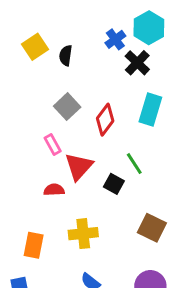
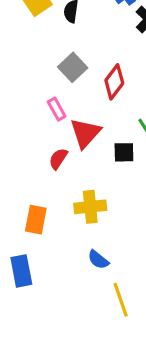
black square: (114, 184) -> (124, 152), turned -30
red semicircle: (54, 190) -> (58, 159), turned -54

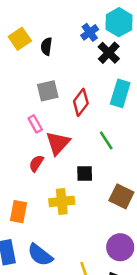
gray square: (73, 67) -> (48, 91), turned 30
black square: (124, 152) -> (85, 174), moved
blue semicircle: (98, 260) -> (40, 255), moved, size x1.5

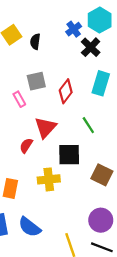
pink rectangle: (35, 124) -> (19, 99), moved
black square: (85, 174) -> (69, 155), size x1.5

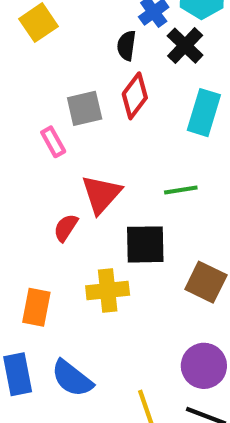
black semicircle: (35, 42) -> (126, 46), moved
red diamond: (66, 91) -> (135, 96), moved
green line: (88, 125) -> (181, 190), turned -66

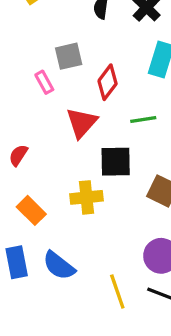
red diamond: (135, 96) -> (108, 82), moved
red semicircle: (66, 228) -> (18, 155), moved
orange rectangle: (36, 307) -> (31, 210), turned -56

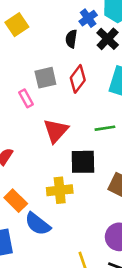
red diamond: (108, 82) -> (78, 79), moved
blue semicircle: (59, 266) -> (38, 224), moved

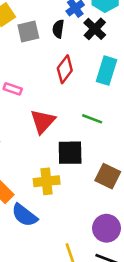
gray square: (45, 78) -> (28, 31), moved
pink rectangle: (26, 98) -> (13, 89), turned -42
green line: (105, 128) -> (92, 119), turned 30

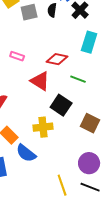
red diamond: (65, 69) -> (57, 59), moved, turned 65
red triangle: (43, 121) -> (40, 81), turned -40
black square: (70, 153) -> (61, 105), turned 35

